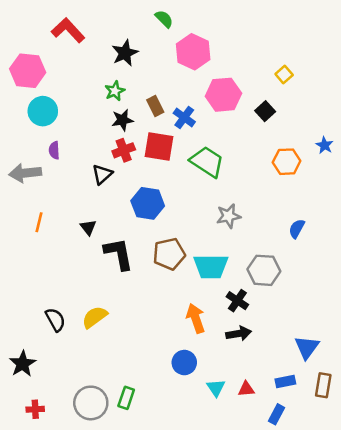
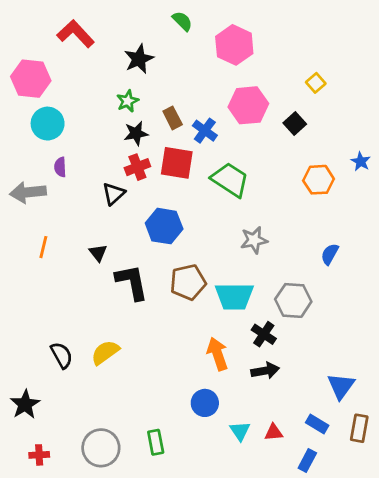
pink hexagon: (193, 52) -> (234, 45), moved
blue rectangle: (285, 381) -> (317, 424), turned 42
green rectangle: (126, 398) -> (156, 442), moved, turned -30

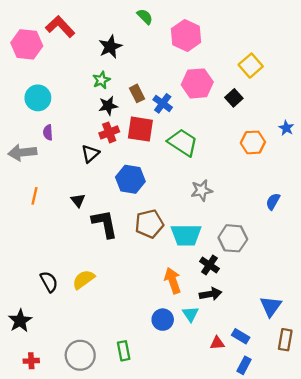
pink hexagon: (31, 79) -> (27, 44), moved
yellow square: (316, 83) -> (251, 66), size x1.5
blue semicircle: (330, 254) -> (273, 201), moved
blue rectangle: (317, 424) -> (241, 336), moved
cyan triangle: (240, 431) -> (191, 314), moved

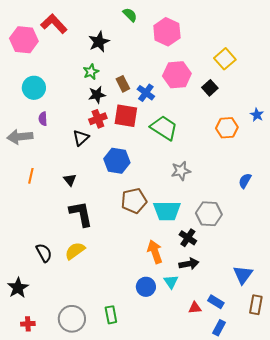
black L-shape: (105, 224) -> (81, 214), moved

